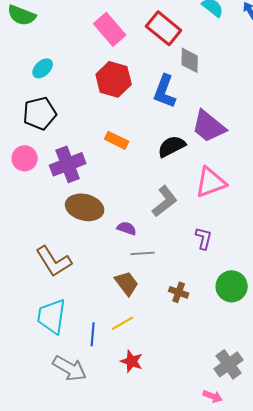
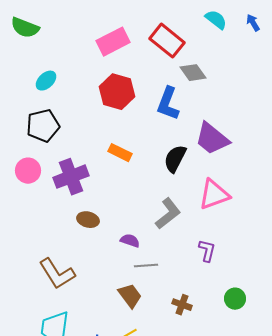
pink rectangle: (110, 29) -> (113, 42), turned -76
gray diamond: (190, 60) -> (193, 73), turned -36
black semicircle: (172, 146) -> (175, 159), turned -36
brown ellipse: (85, 207) -> (88, 220), size x0.6
green circle: (232, 286) -> (235, 299), size x0.7

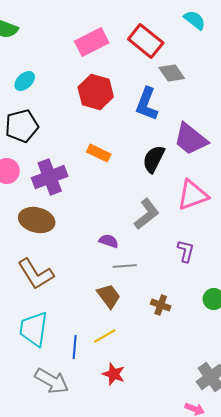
brown ellipse: (88, 220) -> (37, 220), moved, size x1.6

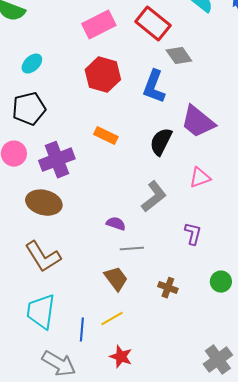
pink triangle: (193, 195) -> (200, 178), size x0.7

